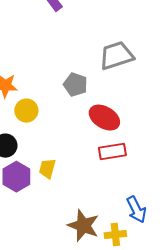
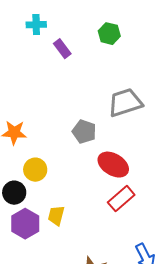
yellow circle: (26, 111) -> (35, 170), moved
red rectangle: (112, 152) -> (121, 199), turned -32

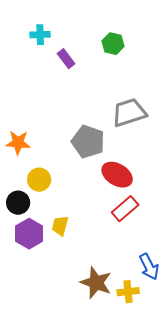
gray pentagon: (84, 132) -> (88, 142), size x1.4

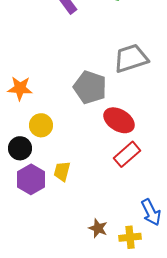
brown star: (96, 283) -> (98, 228), size x0.6

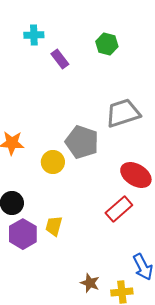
red ellipse: (119, 120) -> (136, 175), moved
yellow circle: (41, 125) -> (53, 162), moved

